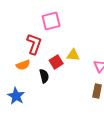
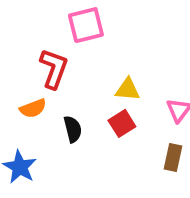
red square: (56, 62) -> (122, 123), moved

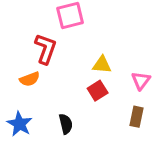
black semicircle: (73, 129) -> (66, 124), moved

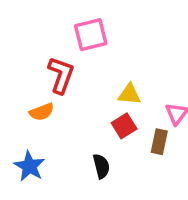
brown rectangle: (137, 117) -> (159, 142), moved
black semicircle: (66, 124) -> (101, 166), moved

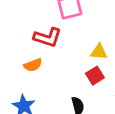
red L-shape: (61, 75) -> (47, 37), turned 88

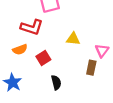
red square: (95, 76) -> (43, 58), moved

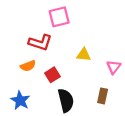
brown rectangle: (91, 68) -> (103, 96), moved
black semicircle: (56, 83) -> (66, 100), size x1.5

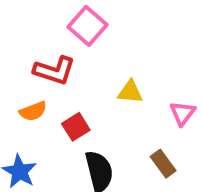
pink square: (59, 17) -> (87, 26), turned -35
brown rectangle: (103, 96) -> (163, 164), turned -48

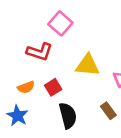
yellow triangle: (130, 92) -> (88, 65), size x1.5
orange semicircle: (33, 111) -> (26, 87), moved

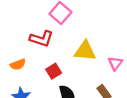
orange semicircle: (26, 87) -> (18, 64), moved

